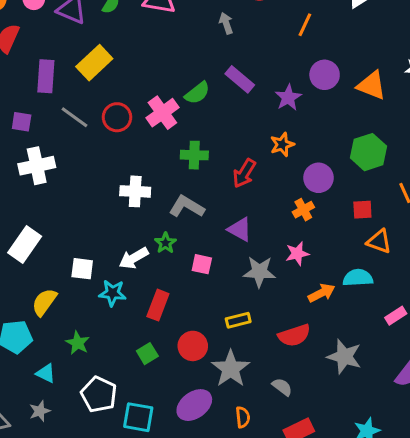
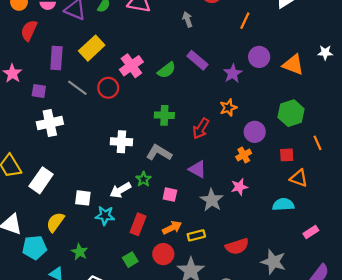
pink cross: (162, 113) -> (131, 66), moved
gray star: (259, 272) -> (212, 200), turned 30
orange arrow: (322, 293) -> (172, 228), moved

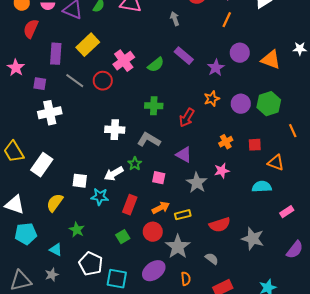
purple circle: (255, 132) -> (241, 104), moved
red square: (287, 155) -> (255, 145), moved
cyan pentagon: (34, 247) -> (26, 234), moved

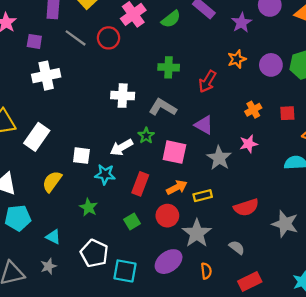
pink square: (159, 178) -> (174, 152), size x1.5
green star: (77, 230) -> (88, 207), moved

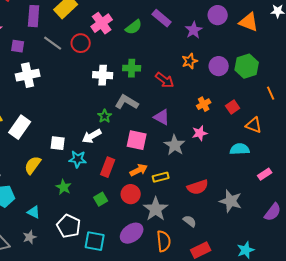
red arrow: (207, 81) -> (165, 80), turned -84
white cross: (123, 96) -> (103, 75), moved
red square: (287, 113) -> (233, 107), turned -32
green star: (146, 136) -> (105, 116), moved
orange semicircle: (206, 271) -> (164, 241), size x1.5

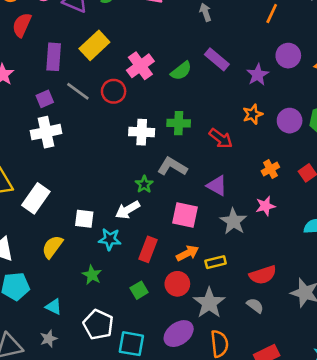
purple square: (18, 46) -> (45, 99), moved, turned -32
gray semicircle: (190, 221) -> (255, 305), moved

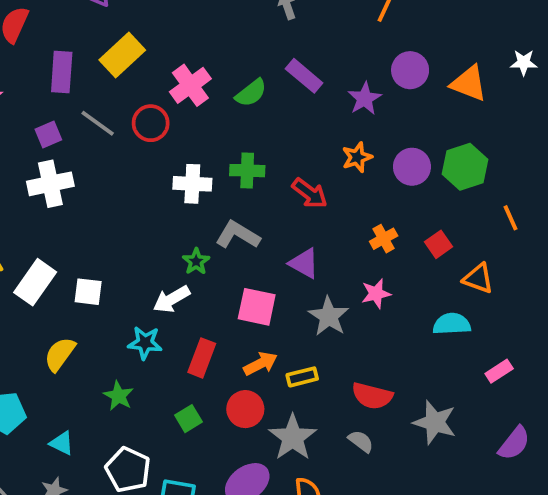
white square: (84, 219) -> (88, 292), moved
red semicircle: (263, 275) -> (372, 396), turned 32

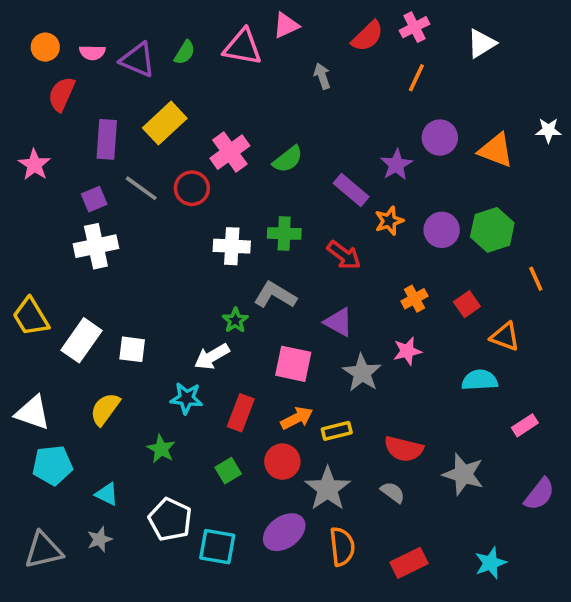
purple rectangle: (304, 76) -> (351, 190), moved

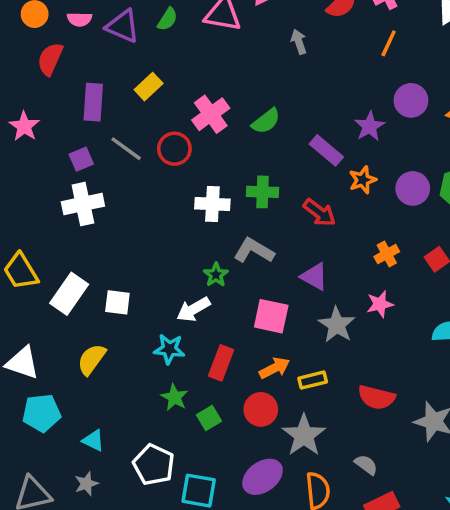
yellow rectangle: (165, 123) -> (149, 87), size x0.7
green star: (161, 449) -> (174, 397), moved
gray semicircle: (393, 492) -> (366, 465), moved

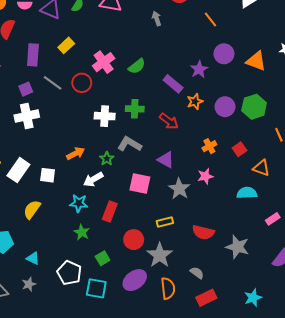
orange line: (389, 43) -> (210, 20), turned -63
orange arrow: (275, 368) -> (76, 153), moved
green square: (209, 418) -> (103, 258), moved

